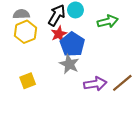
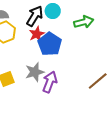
gray star: (69, 64) -> (35, 72), moved, turned 30
purple arrow: (95, 84) -> (50, 82), moved, turned -60

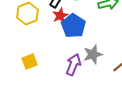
gray star: (35, 72) -> (93, 54), moved

